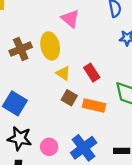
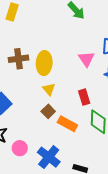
pink triangle: (70, 19) -> (86, 59), moved
red rectangle: (92, 73) -> (84, 97), moved
blue cross: (84, 148) -> (49, 157), turned -30

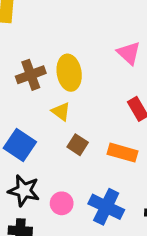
yellow triangle: (49, 89) -> (61, 112), moved
brown square: (48, 111) -> (78, 145), moved

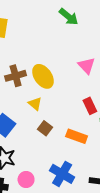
yellow ellipse: (69, 73) -> (43, 76), turned -30
pink circle: (62, 203) -> (26, 179), moved

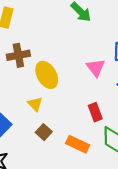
brown cross: (16, 76) -> (18, 55), moved

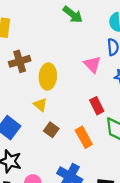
yellow ellipse: (47, 75) -> (48, 76), turned 40
orange rectangle: (78, 144) -> (84, 137), turned 42

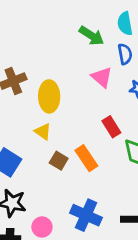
green arrow: (73, 15) -> (92, 36), moved
orange rectangle: (84, 137) -> (86, 158), moved

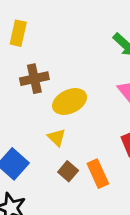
yellow ellipse: (49, 96) -> (70, 101), turned 56

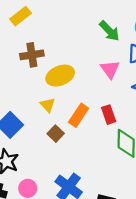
yellow rectangle: (18, 33) -> (20, 16), turned 36
orange rectangle: (98, 174) -> (79, 115), moved, turned 55

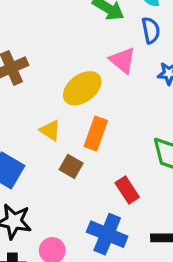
yellow ellipse: (60, 76) -> (82, 88), moved
red rectangle: (109, 115) -> (127, 190), moved

